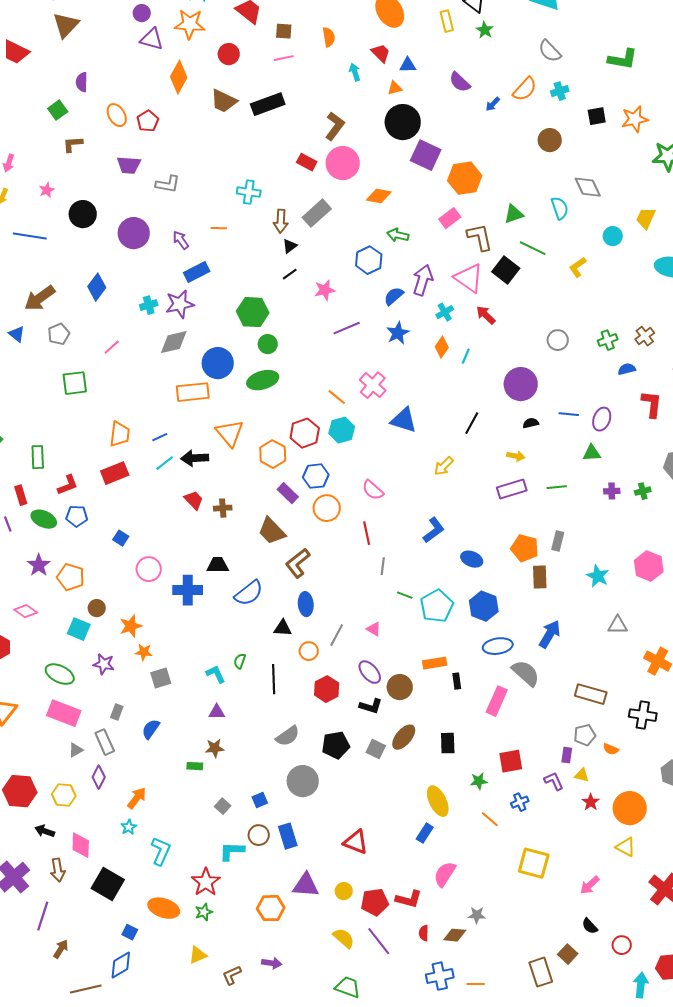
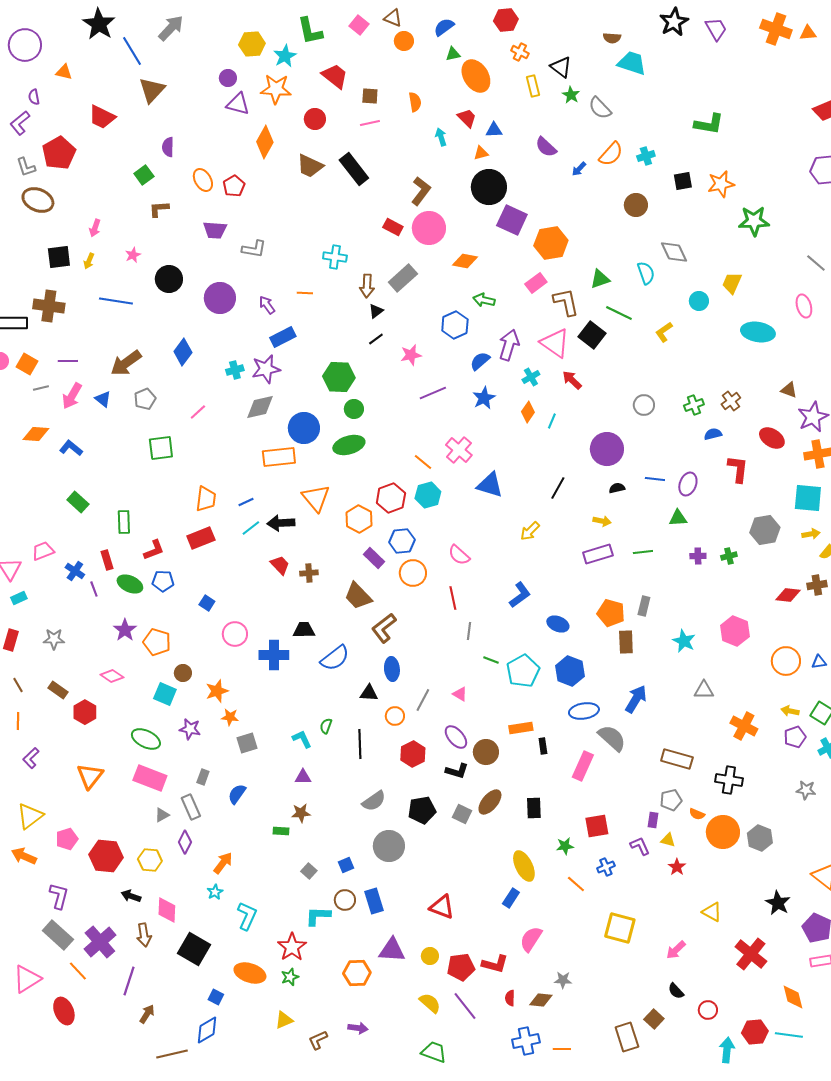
gray semicircle: (550, 51) -> (600, 108), moved
black rectangle: (268, 104) -> (354, 169), turned 72
orange circle: (630, 808) -> (723, 832), moved

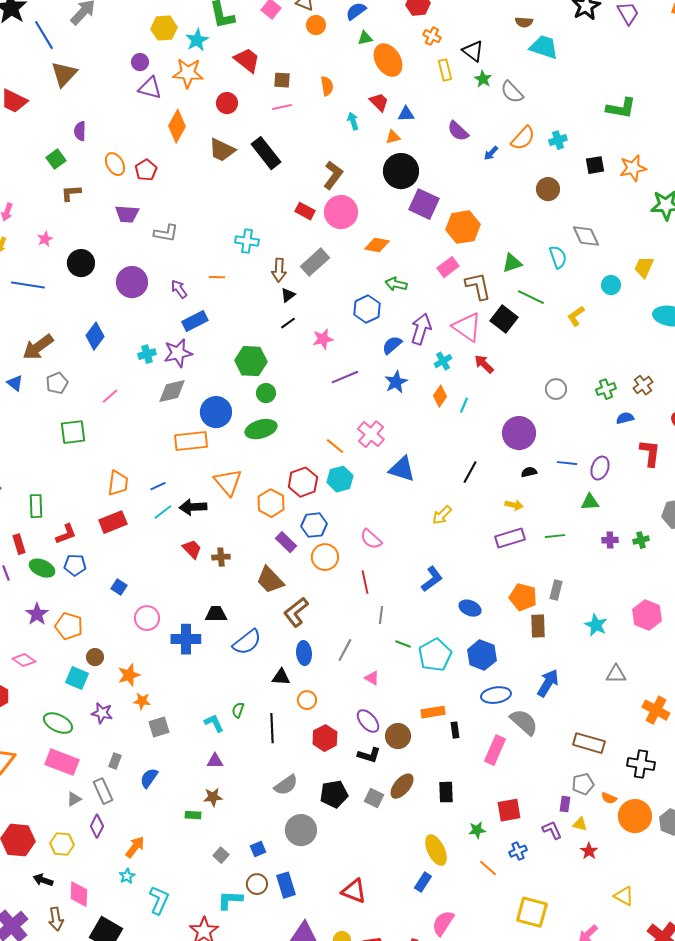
gray line: (423, 700) -> (345, 650), moved

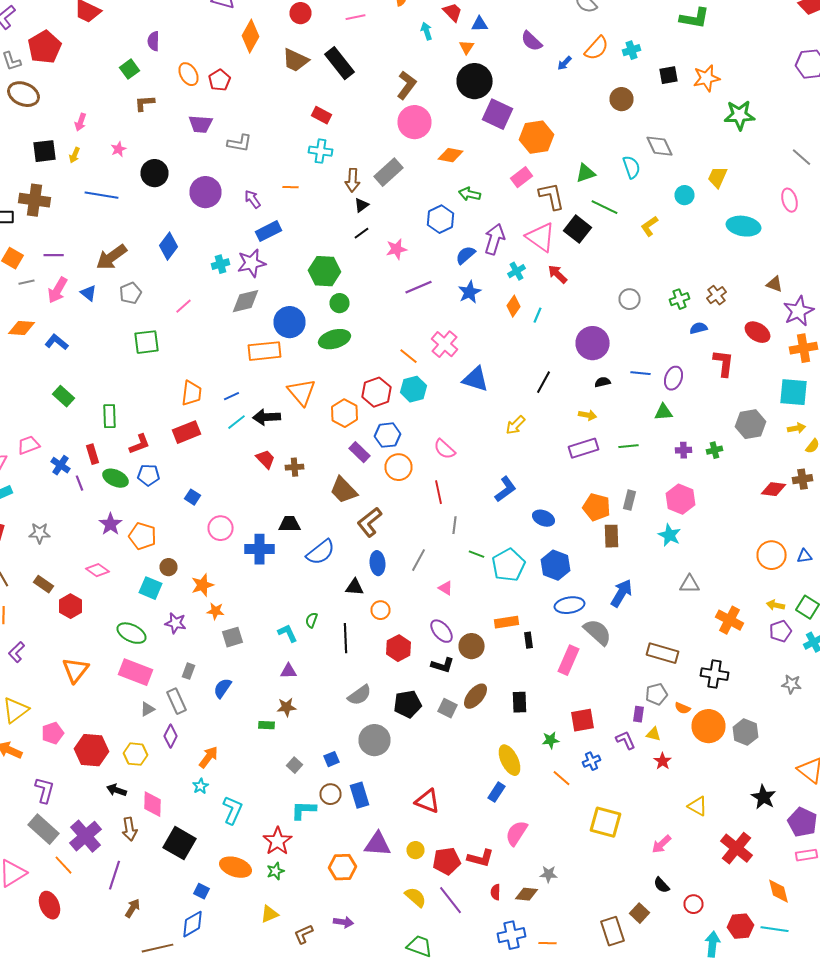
orange triangle: (393, 137) -> (466, 47), turned -42
red rectangle: (305, 211) -> (322, 115), moved
pink hexagon: (647, 615) -> (680, 499), moved

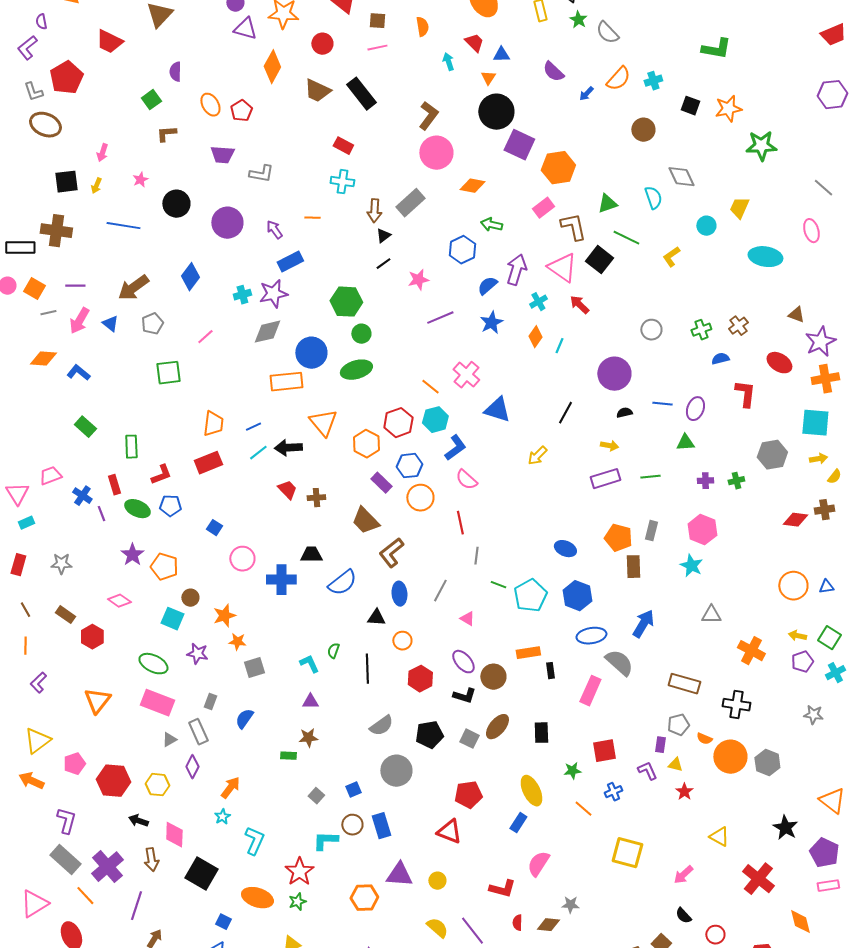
black square: (668, 75) -> (690, 106), turned 30
blue L-shape: (506, 489) -> (455, 448), moved
red pentagon: (446, 861) -> (468, 795), moved

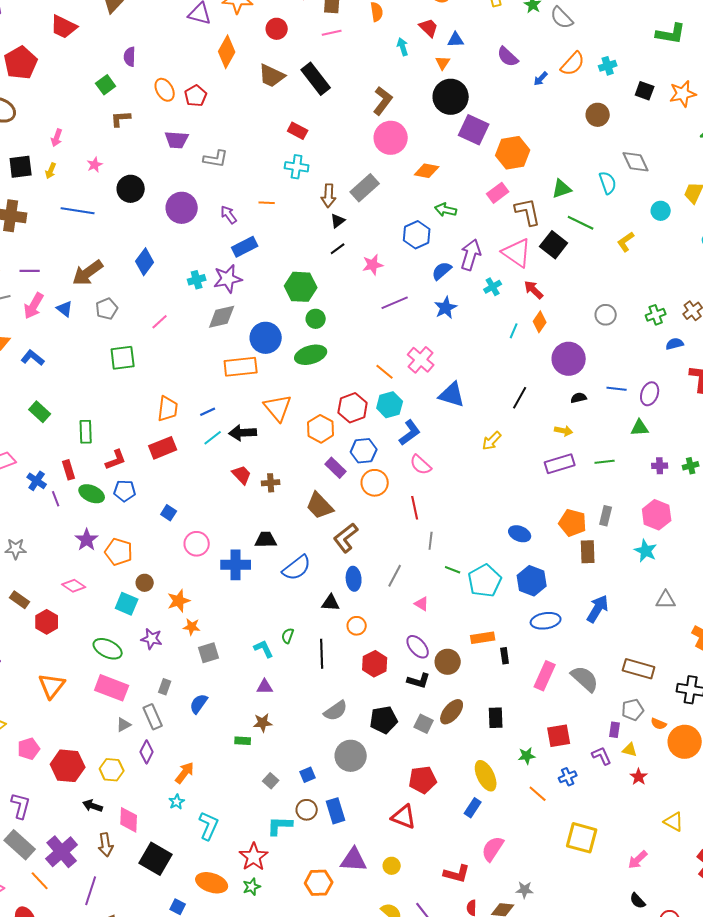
orange diamond: (535, 337) -> (540, 322), moved
gray semicircle: (619, 663) -> (585, 679), moved

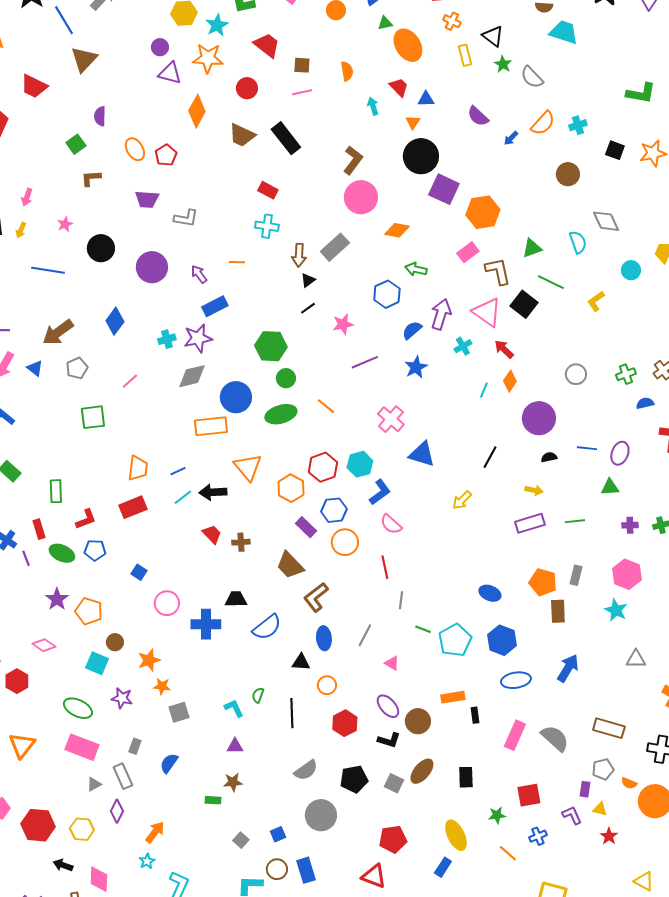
orange line: (385, 372) -> (326, 406), moved

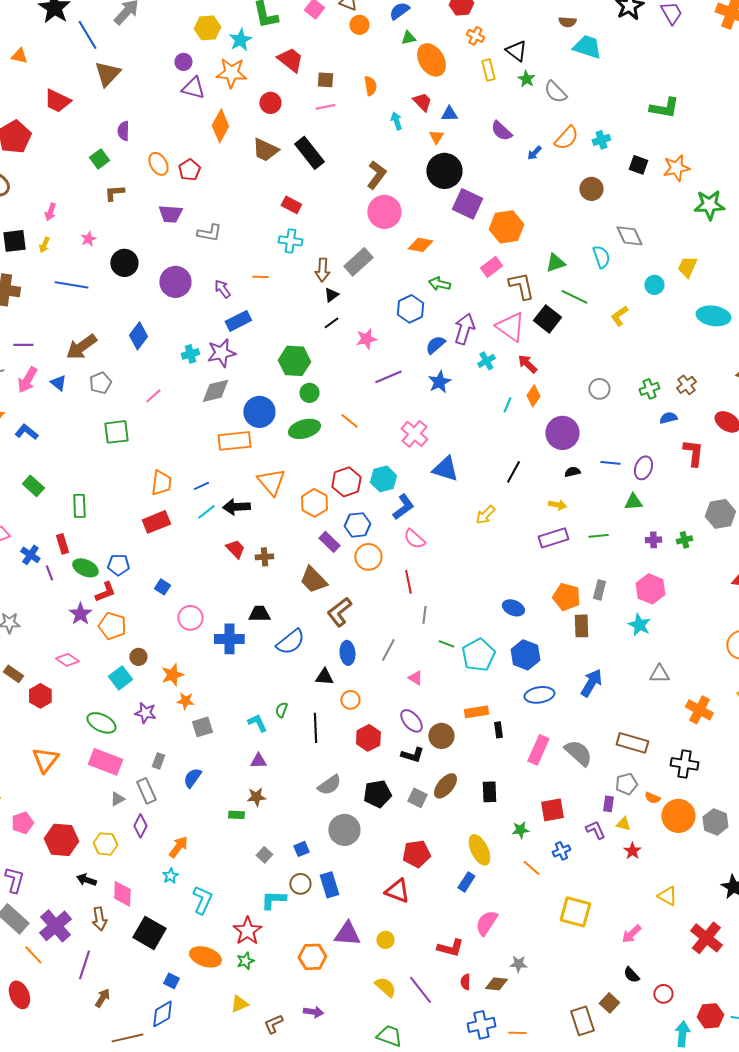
red L-shape: (86, 519) -> (105, 592), moved
cyan square: (97, 663) -> (120, 678), turned 30

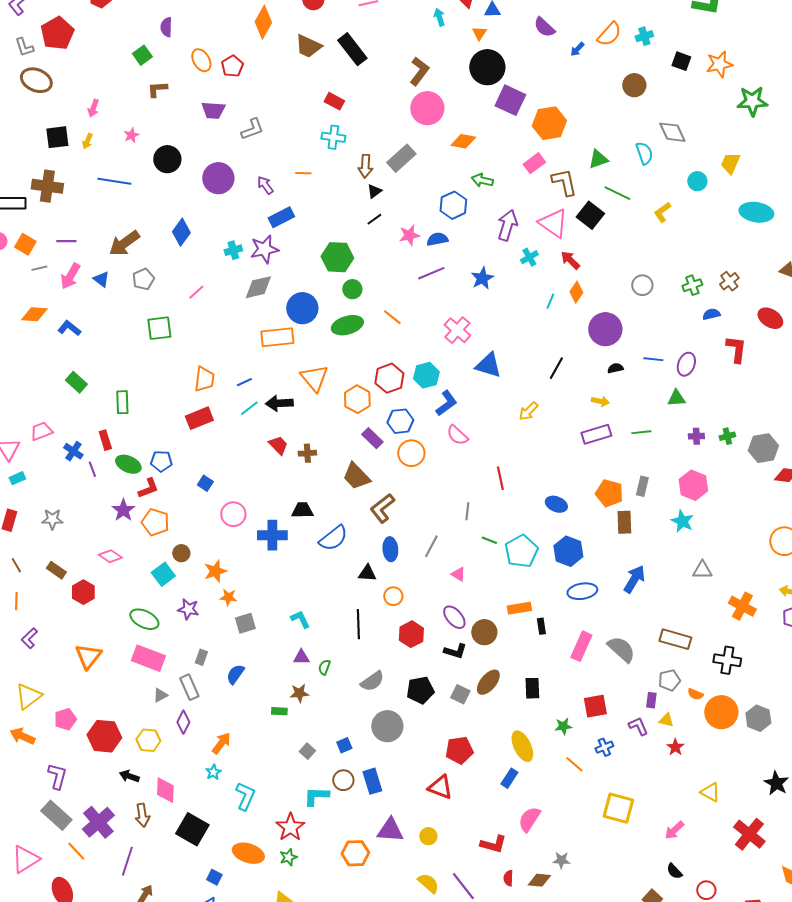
gray L-shape: (209, 233) -> (252, 129), turned -30
blue semicircle: (435, 345) -> (437, 239), moved, turned 30
gray hexagon: (720, 514) -> (763, 448), moved
red line: (408, 582) -> (500, 478), moved
green semicircle: (281, 710) -> (324, 667), moved

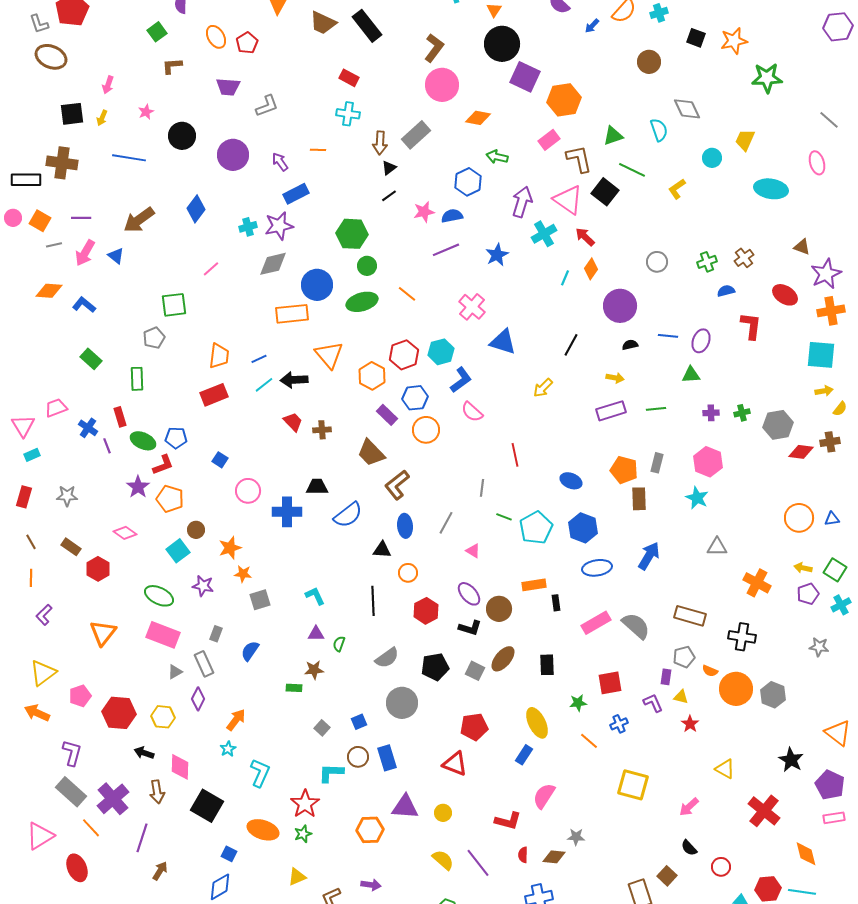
cyan cross: (529, 257) -> (544, 234), size x1.4
gray pentagon: (143, 279) -> (154, 338), moved
pink rectangle: (581, 646) -> (596, 623), turned 36

